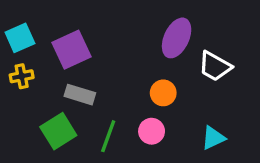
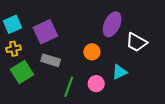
orange circle: (163, 93) -> (92, 52), moved
green square: (58, 131) -> (22, 72), moved
cyan triangle: (213, 138) -> (119, 72), moved

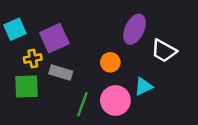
yellow cross: (14, 49) -> (33, 58), moved
green square: (22, 72) -> (26, 86), turned 30
pink circle: (96, 84) -> (115, 100), size x1.5

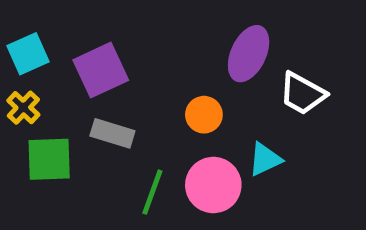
yellow cross: (33, 58) -> (23, 108), moved, turned -36

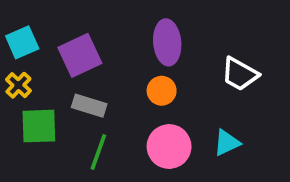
purple ellipse: (249, 54) -> (167, 42), moved, turned -30
cyan triangle: (265, 159) -> (227, 143), moved
green line: (152, 192) -> (98, 152), moved

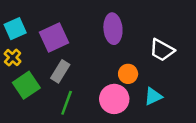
orange circle: (162, 91) -> (128, 74), moved
gray rectangle: (89, 106) -> (60, 71), turned -75
green square: (39, 126) -> (26, 85), turned -32

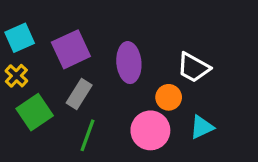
purple ellipse: (113, 29) -> (129, 63), moved
white trapezoid: (162, 50) -> (193, 68), moved

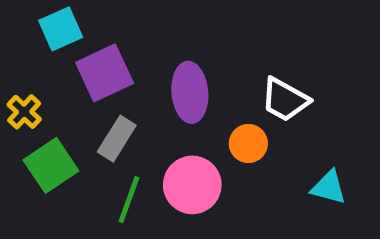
cyan square: (20, 38) -> (61, 29), moved
cyan triangle: (202, 127) -> (329, 187), moved, turned 40
pink circle: (150, 130) -> (192, 185), moved

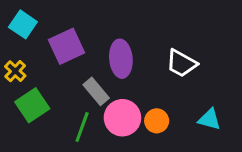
cyan square: (61, 29) -> (23, 24), moved, turned -32
gray rectangle: (117, 139) -> (96, 91), moved, turned -72
orange circle: (248, 144) -> (157, 121), moved

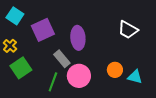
white trapezoid: (182, 63) -> (128, 30), moved
orange circle: (157, 121) -> (115, 70), moved

